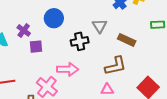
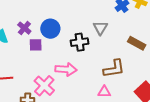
blue circle: (54, 18) -> (50, 29), moved
brown rectangle: (127, 40) -> (137, 43), moved

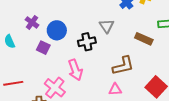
purple cross: (24, 28) -> (32, 22), moved
purple square: (36, 45) -> (43, 48), turned 32
pink arrow: (66, 69) -> (75, 70), turned 70

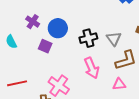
gray triangle: (107, 26) -> (114, 39), moved
pink arrow: (75, 70) -> (92, 68), moved

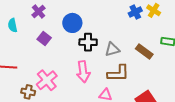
blue circle: (58, 28) -> (72, 23), moved
gray triangle: (114, 39) -> (112, 49), turned 35

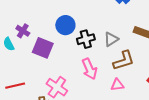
purple cross: (39, 12) -> (23, 31), moved
purple square: (44, 38) -> (43, 48), size x1.5

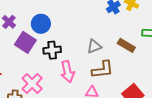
blue circle: (65, 25) -> (41, 24), moved
black cross: (86, 39) -> (52, 50), moved

